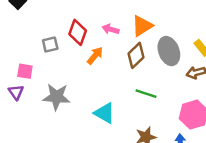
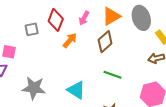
pink arrow: (111, 29) -> (84, 18), turned -80
gray ellipse: (169, 51) -> (141, 18), moved
gray star: (57, 97) -> (34, 88), moved

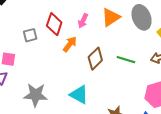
brown diamond: (105, 42) -> (95, 59), moved
green line: (112, 75) -> (126, 60), moved

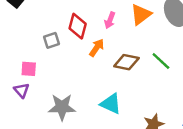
brown diamond: (95, 59) -> (126, 62), turned 60
green line: (126, 60) -> (161, 61), turned 30

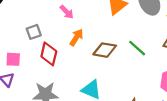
pink arrow: (110, 20) -> (67, 12), moved, turned -64
red diamond: (78, 26) -> (49, 54), moved

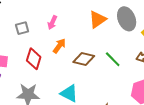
pink arrow: (67, 12) -> (52, 22), turned 64
gray square: (34, 32) -> (22, 28), moved

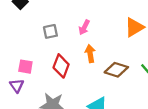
orange arrow: (59, 46) -> (90, 54), turned -49

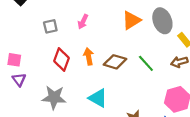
orange arrow: (90, 54) -> (89, 56), moved
pink square: (25, 67) -> (14, 60), moved

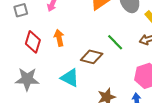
brown diamond: (115, 62) -> (92, 57), moved

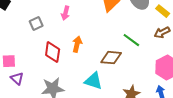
orange arrow: (59, 38) -> (77, 44), turned 35

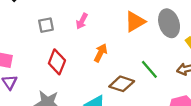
orange arrow: (77, 44) -> (101, 53), moved

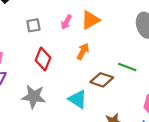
orange triangle: (135, 22) -> (90, 20), moved
green line: (149, 69) -> (127, 67), turned -30

